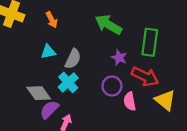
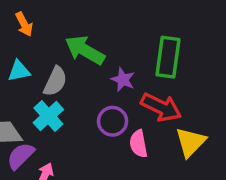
green arrow: (108, 25) -> (85, 50), moved
yellow triangle: (165, 100) -> (191, 142), turned 35

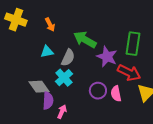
purple star: (123, 80) -> (107, 57), size x1.5
purple circle: (113, 121) -> (98, 91), moved
purple semicircle: (21, 156) -> (48, 101), turned 138

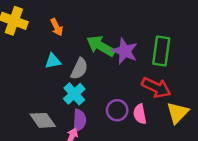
purple star: (107, 57) -> (125, 51), moved
gray diamond: (39, 87) -> (43, 120), moved
purple semicircle: (48, 101) -> (79, 120), moved

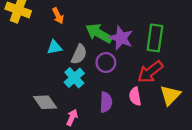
red arrow: (156, 88) -> (150, 72), turned 116
purple circle: (117, 110) -> (106, 62), moved
purple semicircle: (79, 120) -> (106, 102), moved

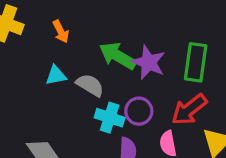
gray semicircle: (79, 54) -> (90, 85), turned -84
purple circle: (106, 62) -> (139, 111), moved
cyan cross: (74, 78) -> (110, 118), moved, turned -30

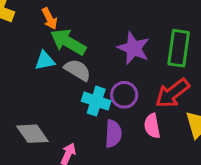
green arrow: (118, 56) -> (68, 42), moved

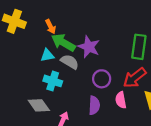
purple star: (133, 48) -> (89, 47), moved
cyan cross: (96, 101) -> (53, 81), moved

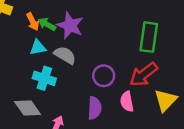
orange arrow: (51, 27) -> (33, 22), moved
green arrow: (63, 43) -> (47, 24), moved, size x0.6
purple star: (89, 47) -> (70, 25), moved

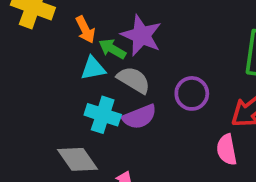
green arrow: (47, 24) -> (112, 49), moved
purple circle: (104, 76) -> (192, 93), moved
purple semicircle: (95, 108) -> (139, 117), moved, turned 65

